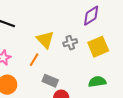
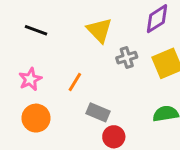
yellow triangle: (45, 40) -> (99, 30), moved

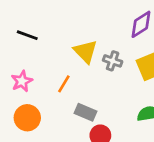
yellow triangle: (99, 30) -> (85, 51), moved
gray cross: (127, 58) -> (113, 61), turned 36

